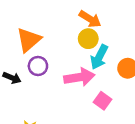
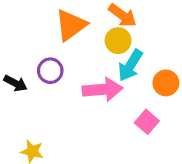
orange triangle: (29, 40) -> (71, 25), moved
pink square: (103, 101) -> (147, 122), moved

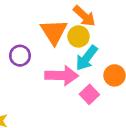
orange triangle: (71, 25) -> (54, 32), moved, turned -32
pink square: (147, 122) -> (89, 94), moved

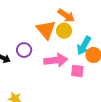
cyan arrow: (87, 58) -> (84, 46), moved
pink square: (89, 94) -> (77, 71), turned -32

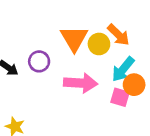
orange arrow: (66, 16) -> (118, 35), moved
pink square: (77, 71) -> (120, 97), moved

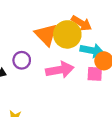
yellow circle: (99, 44) -> (67, 34), size x1.5
cyan arrow: (123, 69) -> (92, 50), turned -105

